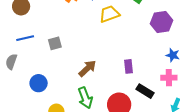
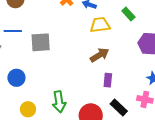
gray square: (55, 43) -> (41, 42), size x1.5
brown arrow: (87, 68) -> (100, 55), moved

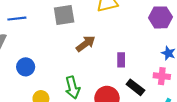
gray square: (41, 42) -> (64, 15), moved
brown arrow: (100, 55) -> (86, 44), moved

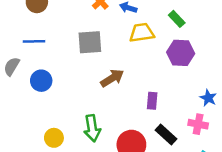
purple hexagon: (161, 17) -> (181, 53), moved
blue circle: (26, 67) -> (41, 81), moved

